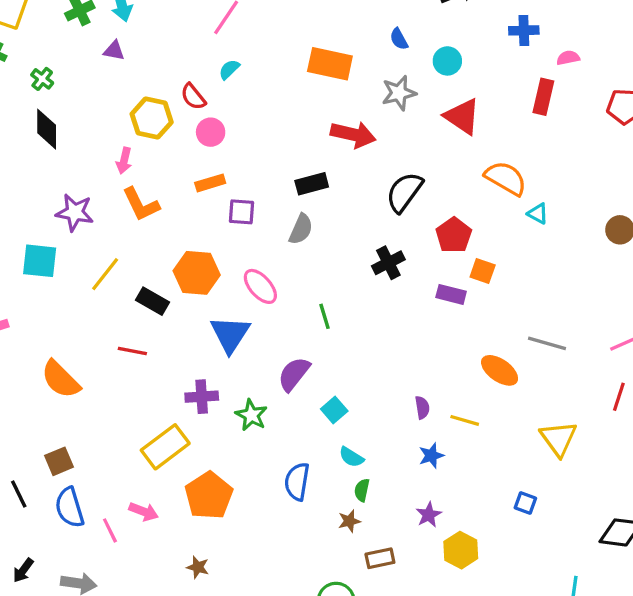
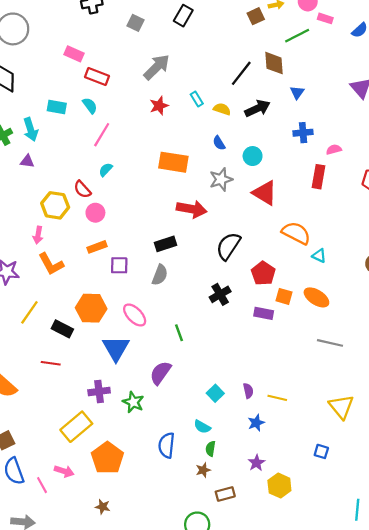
orange ellipse: (500, 370) -> (316, 297), moved
cyan square: (334, 410) -> (215, 393), moved

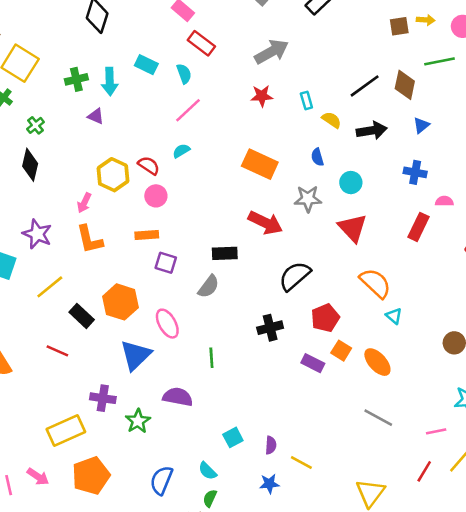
red semicircle: (82, 189) -> (149, 166), turned 150
purple semicircle: (160, 373) -> (178, 397), turned 50

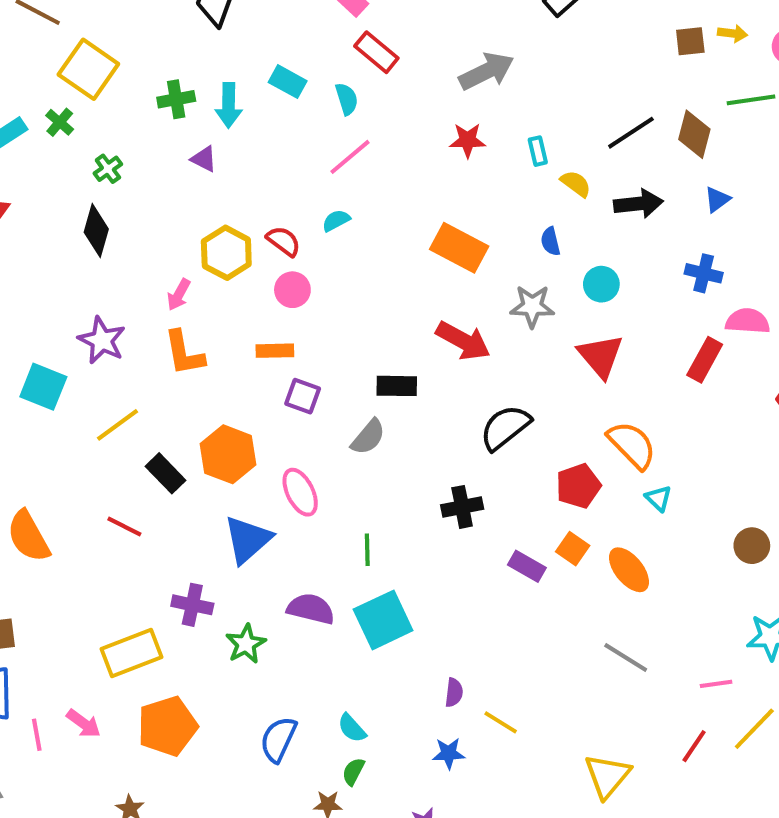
pink semicircle: (444, 201) -> (748, 321), size x1.5
red pentagon: (325, 318) -> (578, 486), moved
cyan square: (233, 437) -> (383, 620), moved, size x1.8

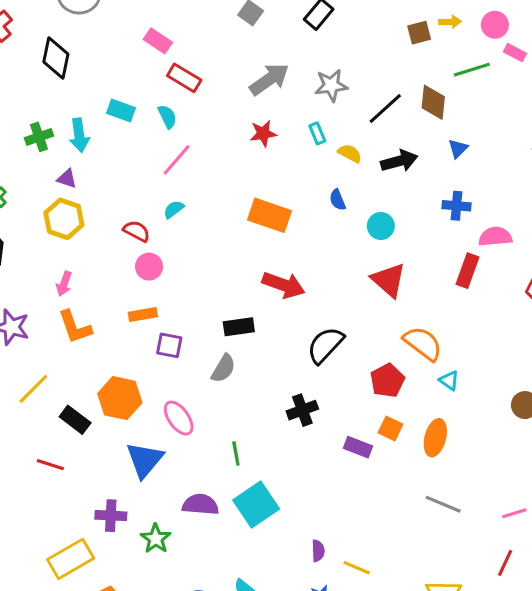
yellow hexagon: (226, 253) -> (64, 219), moved
gray star: (532, 306) -> (331, 85), moved
orange ellipse: (629, 570) -> (435, 438), turned 63

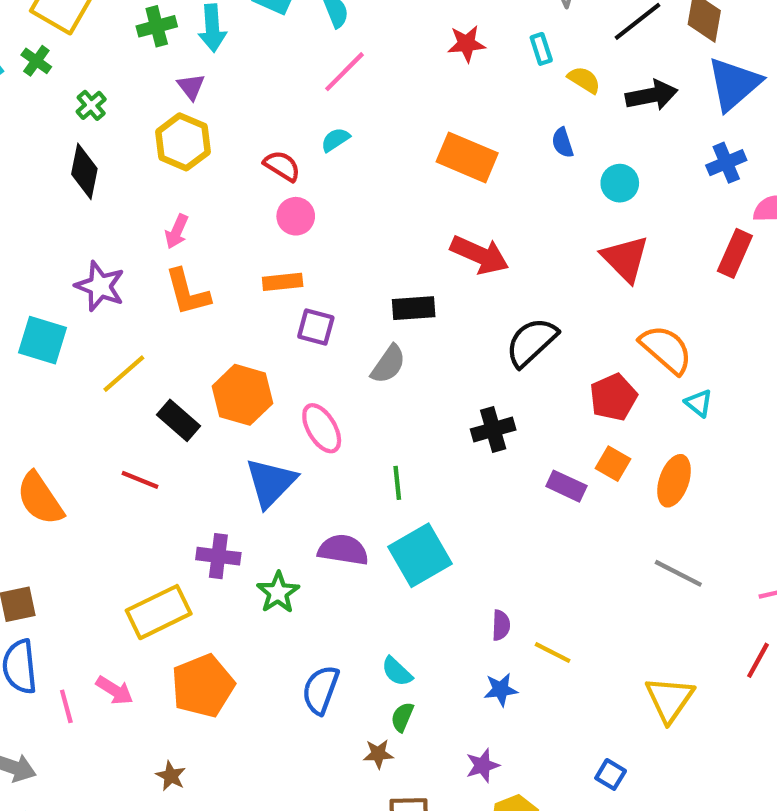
blue triangle: (458, 149) -> (734, 84), size x2.0
purple triangle: (67, 179) -> (191, 87), turned 30
blue cross: (457, 206) -> (726, 163), turned -32

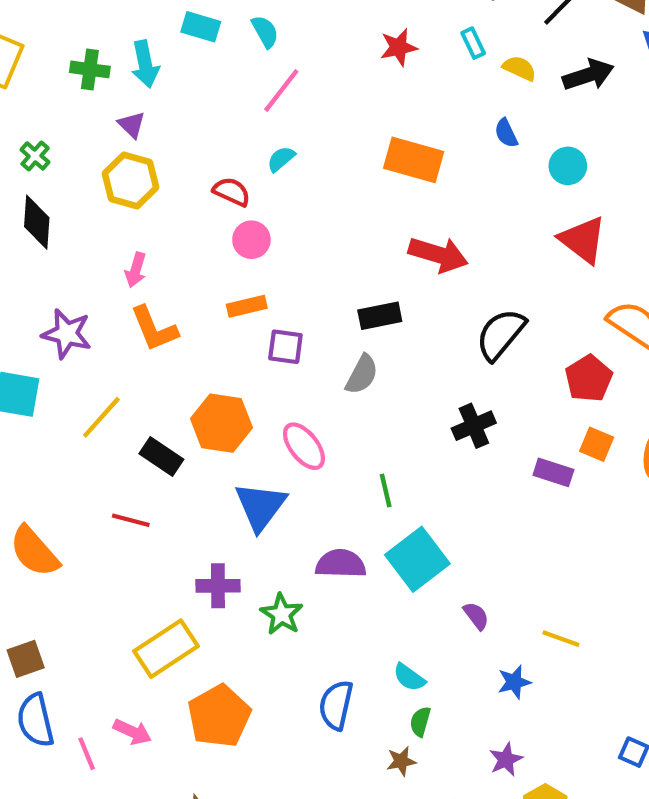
green cross: (157, 26) -> (90, 69), turned 30
purple semicircle: (501, 625) -> (476, 616), moved, turned -32

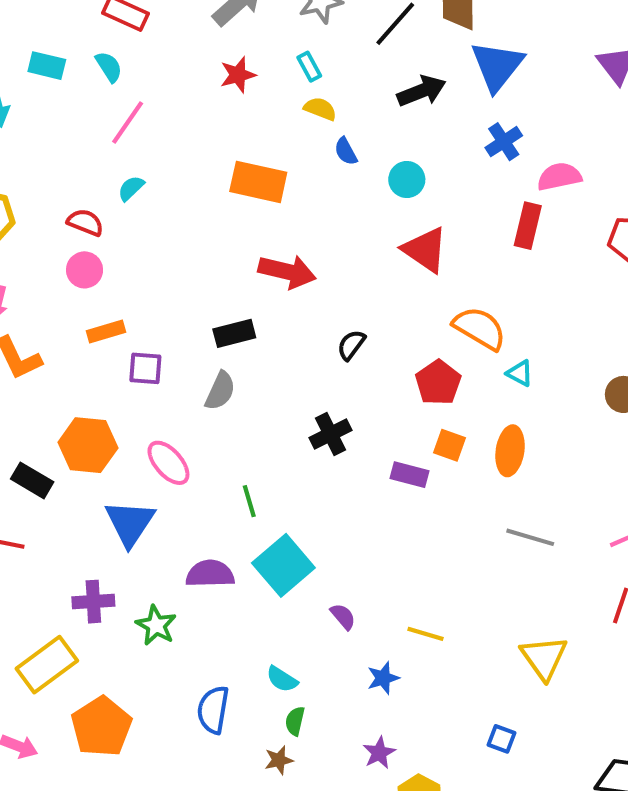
yellow semicircle: (519, 68) -> (320, 109), moved
pink circle: (251, 240) -> (85, 270), moved
black semicircle: (501, 334) -> (351, 345), size x0.6

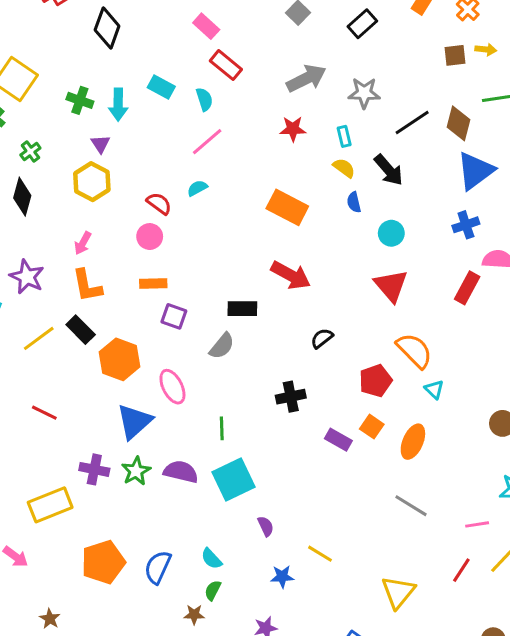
black arrow: (422, 91) -> (389, 170), moved, turned 56
black rectangle: (32, 480) -> (81, 330), moved
green star: (156, 625) -> (136, 471), moved
orange pentagon: (101, 727) -> (103, 562), moved

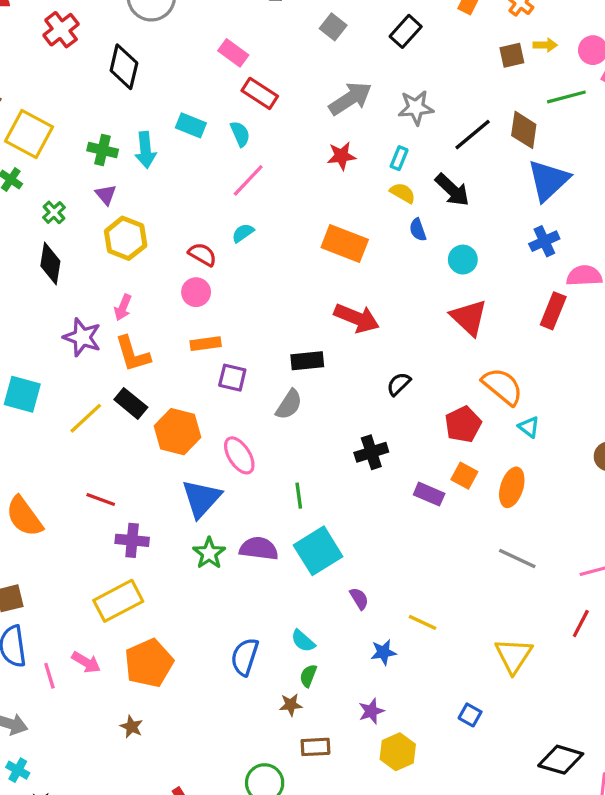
cyan rectangle: (344, 136) -> (399, 158), turned 42
purple triangle: (100, 144) -> (106, 195), moved
purple star: (27, 277) -> (82, 337), moved
purple cross: (94, 469) -> (132, 540), moved
orange pentagon: (103, 562) -> (149, 663), moved

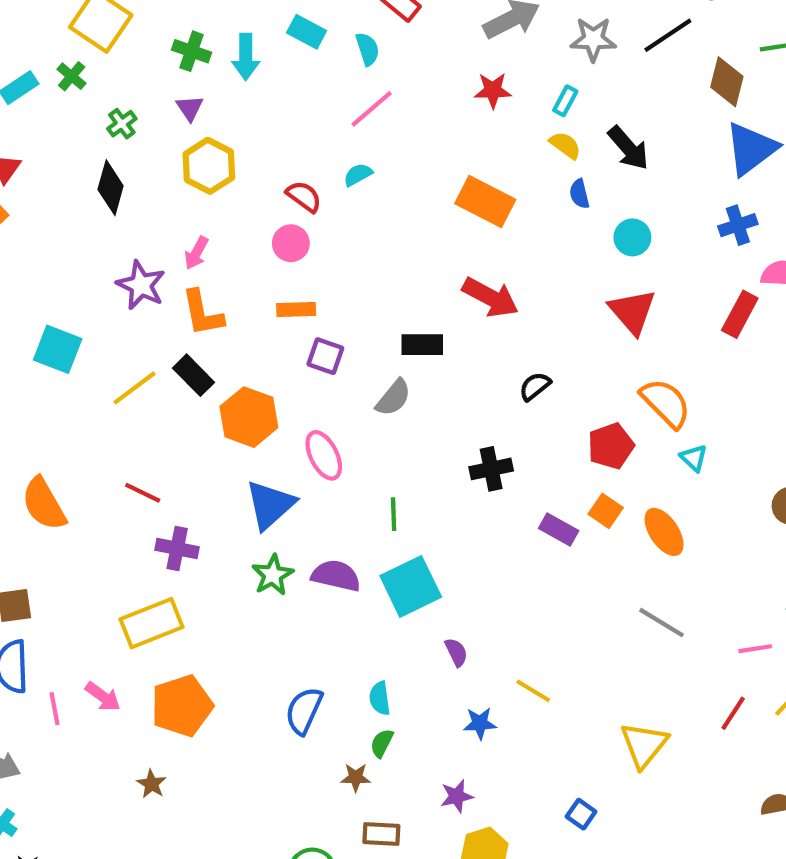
black line: (473, 135) -> (668, 35), moved
orange ellipse: (512, 487) -> (664, 532), turned -57
cyan semicircle: (303, 641) -> (380, 698), turned 35

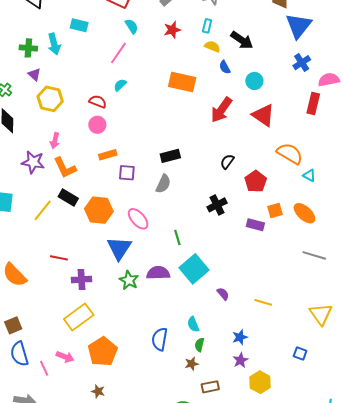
cyan semicircle: (368, 49) -> (132, 26), moved
red arrow: (490, 297) -> (221, 110), moved, turned 112
red pentagon: (611, 446) -> (256, 181), moved
orange square: (606, 511) -> (275, 210), turned -35
blue star: (480, 723) -> (240, 337), moved

